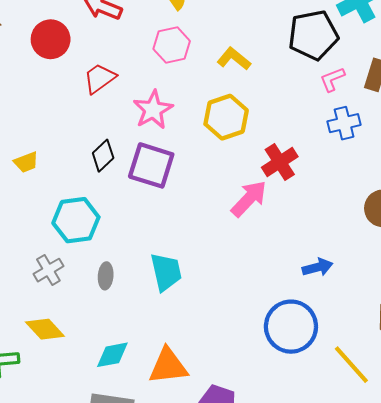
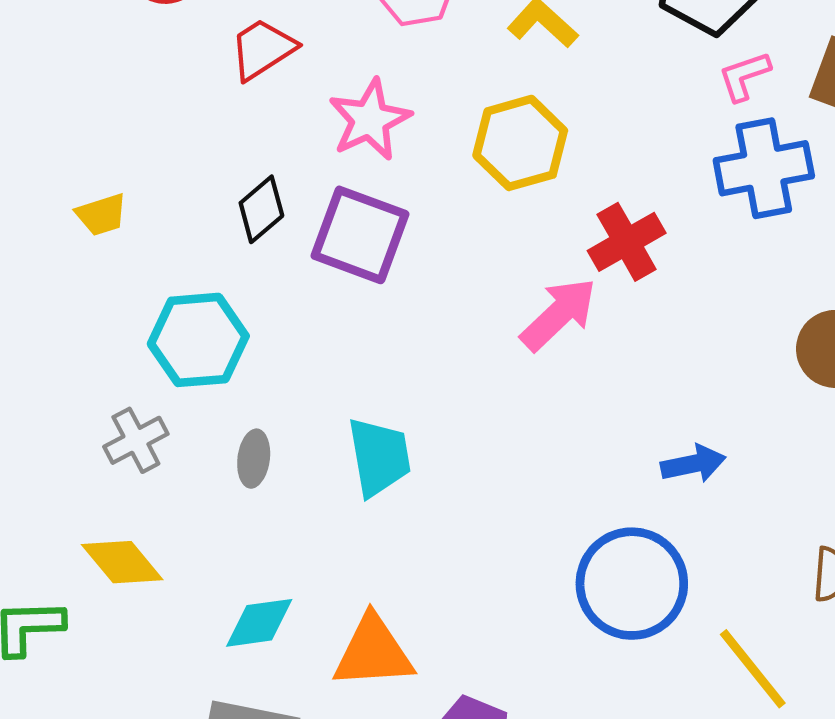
blue cross: (344, 123) -> (764, 168), size x1.4

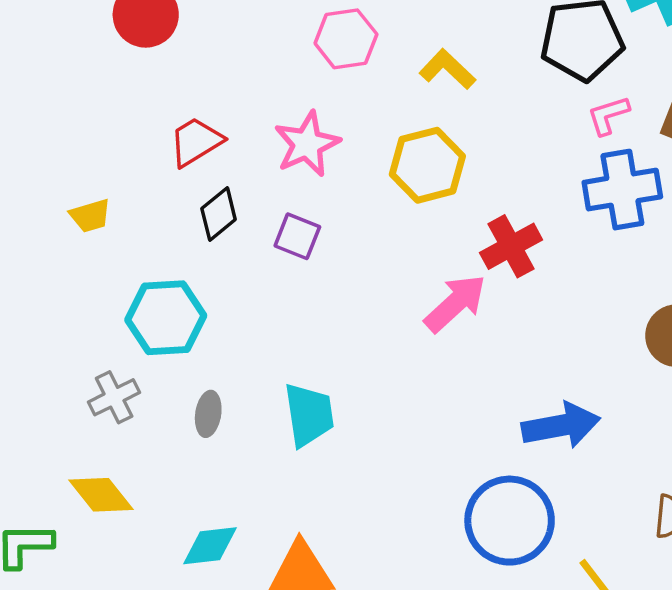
red trapezoid: (262, 49) -> (196, 142), moved
purple square: (360, 235) -> (297, 236), size x0.6
blue arrow: (693, 464) -> (561, 425), size x1.5

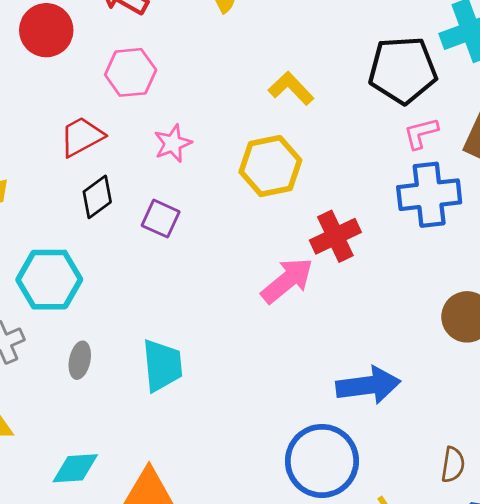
pink hexagon: (346, 39) -> (131, 72), moved
pink star: (307, 144) -> (173, 143), size x0.7

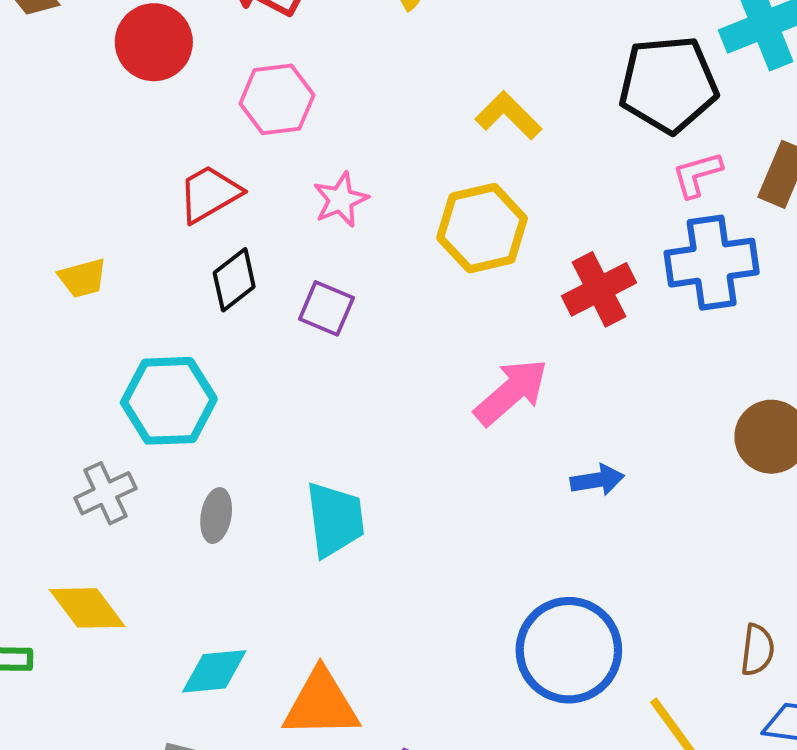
red cross: (335, 236) -> (599, 289), moved
blue arrow: (368, 385) -> (597, 480), moved, size x0.6

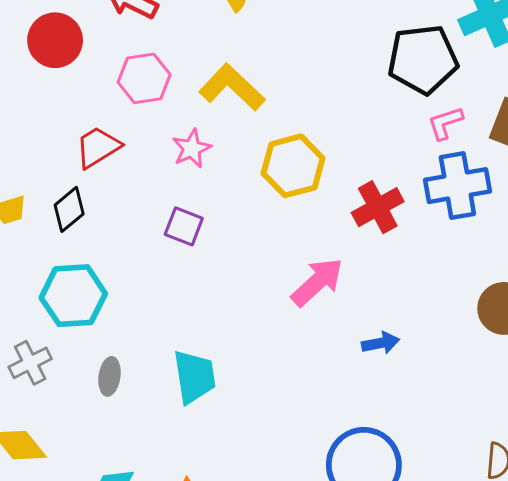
yellow L-shape: (509, 115) -> (232, 87), moved, size x1.4
black diamond: (234, 280) -> (69, 209), moved

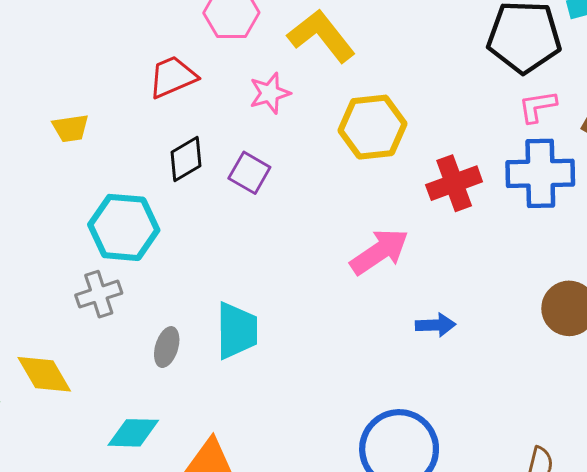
black diamond: (69, 209) -> (186, 159), moved
gray cross: (30, 363) -> (99, 294), moved
gray ellipse: (109, 376) -> (167, 347), moved

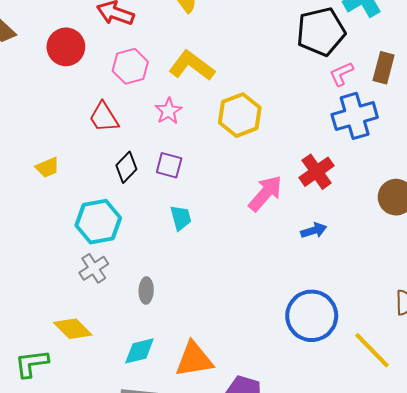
red trapezoid: (173, 77) -> (104, 117), turned -84
red cross: (454, 183) -> (317, 172), moved
cyan trapezoid: (237, 331) -> (181, 218), moved, size x0.7

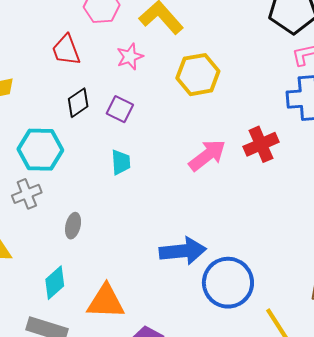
blue arrow: (314, 230) -> (183, 251), moved, size x1.8
cyan diamond: (139, 351) -> (55, 283), turned -40

